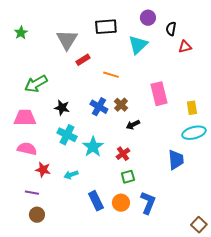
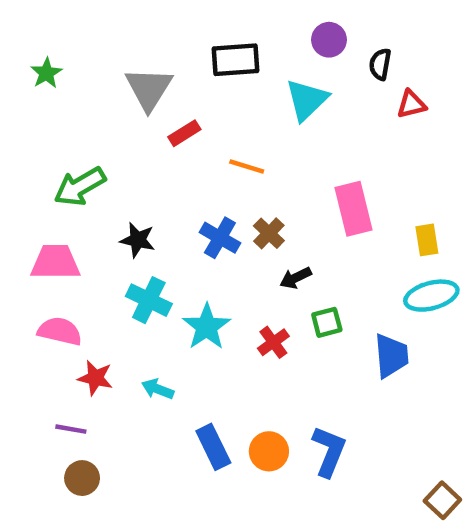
cyan arrow: (71, 175) -> (158, 389), turned 40
green square: (128, 177) -> (327, 322), moved

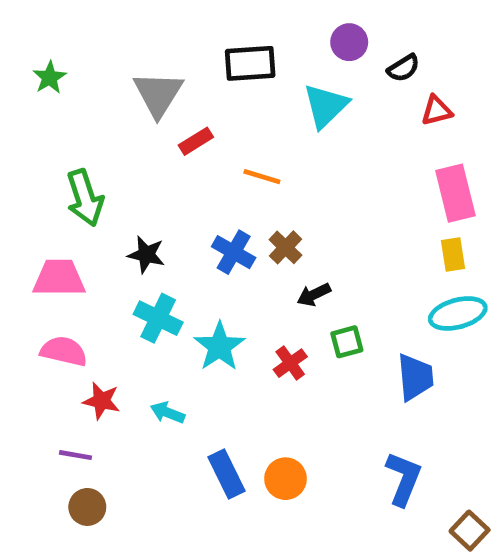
black semicircle: (380, 64) -> (403, 68), turned -132
green arrow: (80, 187) -> (85, 198), turned -78
pink rectangle: (353, 209) -> (455, 193), moved
blue L-shape: (329, 451) -> (403, 479), moved

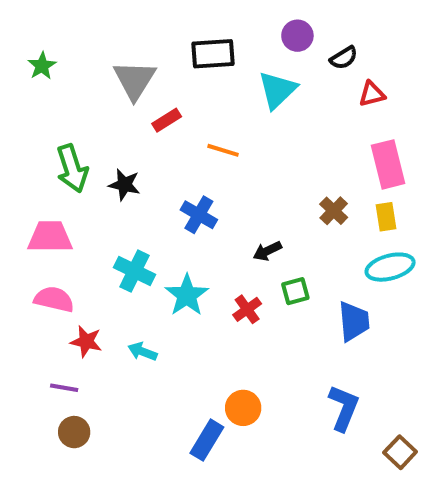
brown cross: (286, 247) -> (334, 211), moved
black star: (146, 254) -> (124, 185), moved
blue rectangle: (227, 474) -> (207, 440), moved, turned 57

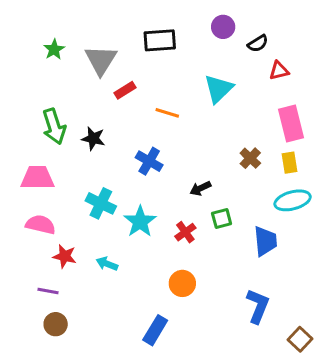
green star: (42, 66) -> (54, 49), moved
cyan triangle: (277, 90) -> (219, 89), moved
orange circle: (243, 408) -> (182, 283), moved

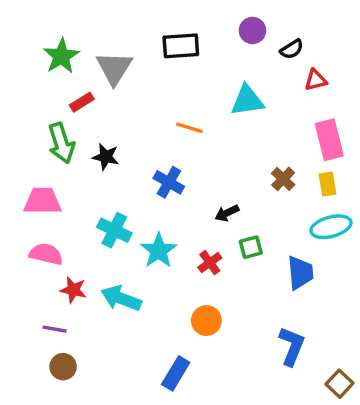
green star: (54, 49) -> (61, 56), size x1.5
cyan triangle: (219, 89) -> (247, 100), turned 36
red rectangle: (125, 90) -> (82, 102), moved
cyan arrow: (107, 264) -> (121, 298), size x1.6

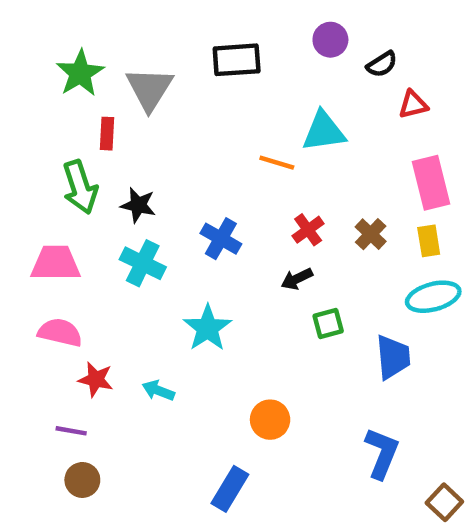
red rectangle: (82, 102) -> (107, 134), turned -55
orange line: (189, 128) -> (277, 163), moved
cyan cross: (114, 230) -> (143, 263), moved
red cross: (210, 263) -> (308, 230), moved
cyan arrow: (121, 298) -> (158, 391), size x0.6

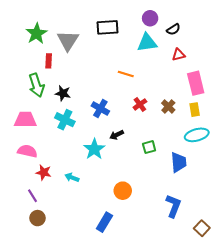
red triangle: (413, 105) -> (178, 55), moved
cyan triangle: (324, 131) -> (147, 43), moved
black arrow: (297, 279) -> (117, 135), moved
purple line: (71, 431) -> (32, 196), turned 48

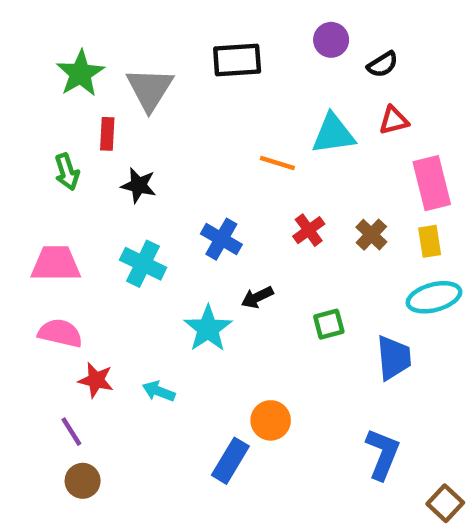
cyan triangle: (147, 43) -> (333, 134), moved
green arrow: (36, 85) -> (67, 172), moved, size x0.7
black star: (63, 93) -> (139, 185), moved
blue rectangle: (104, 222) -> (230, 461), moved

